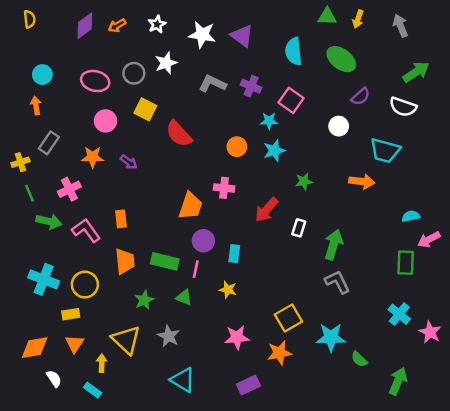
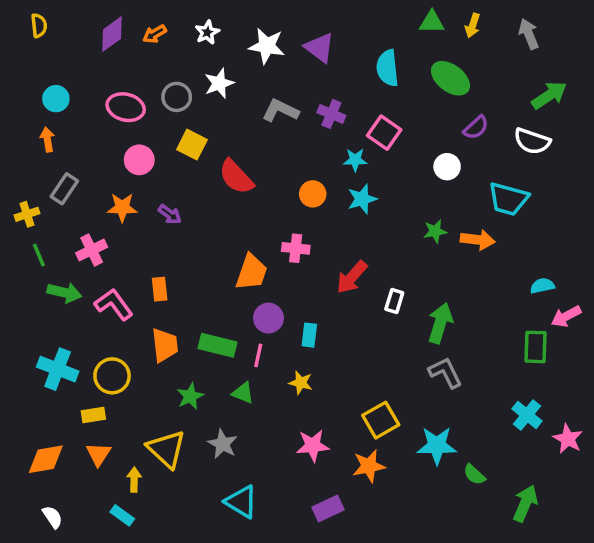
green star: (304, 181) -> (435, 231), moved
white semicircle: (54, 379) -> (52, 517), moved

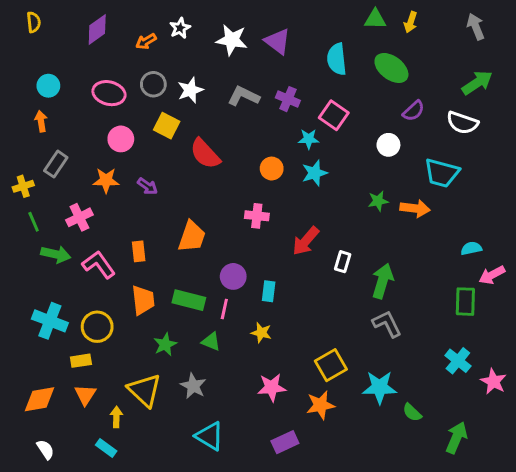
orange arrow: (155, 34) -> (146, 41), moved
gray arrow: (529, 34) -> (476, 27), moved
white star: (219, 83) -> (190, 90), moved
orange trapezoid: (251, 272) -> (192, 237), moved

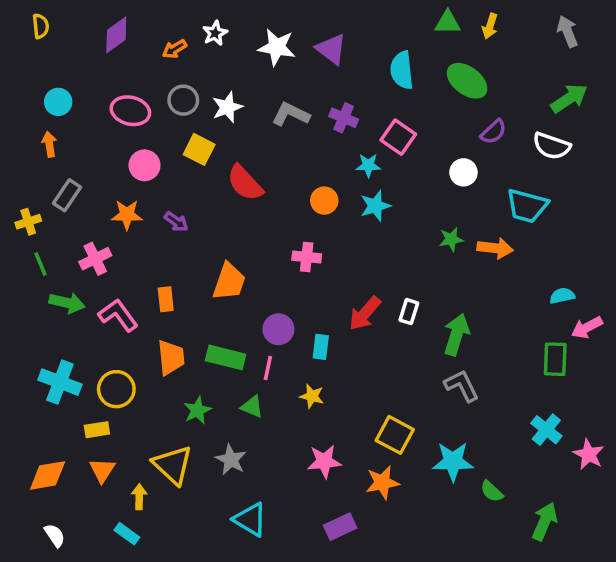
red arrow: (306, 241) -> (365, 313), moved
yellow square: (331, 365) -> (395, 435), turned -32

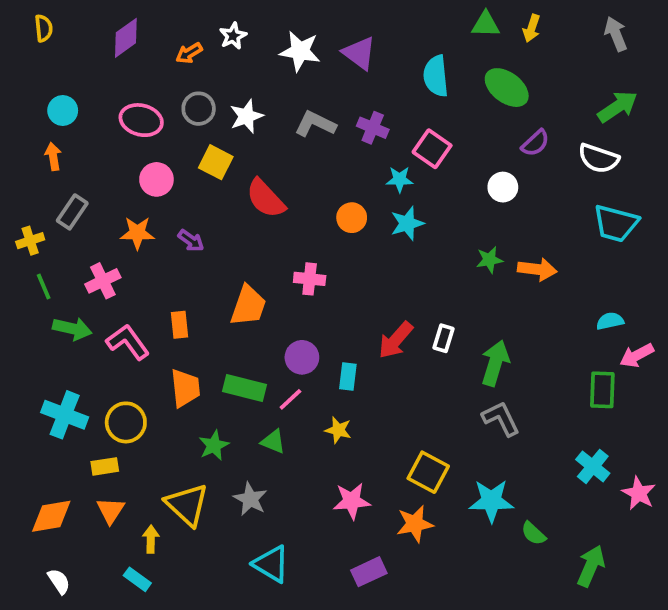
cyan trapezoid: (527, 206) -> (616, 223), moved
pink cross: (307, 257) -> (310, 279), moved
pink line: (268, 368) -> (290, 399), turned 35

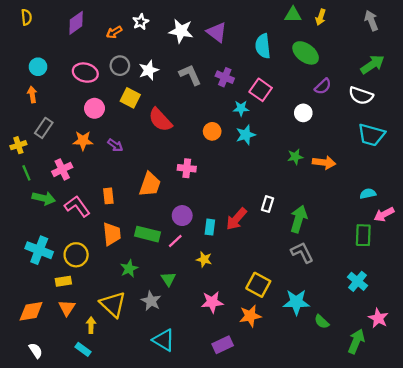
gray L-shape: (315, 124) -> (190, 75), turned 40
red arrow: (396, 340) -> (236, 219), moved
green triangle: (273, 442) -> (168, 279), moved, turned 35
pink star: (639, 493) -> (378, 318), moved

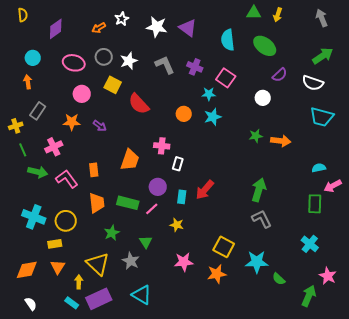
purple diamond: (76, 23) -> (56, 29), moved
white rectangle: (268, 204) -> (178, 164), moved
purple rectangle: (223, 345) -> (99, 299), moved, size x1.4

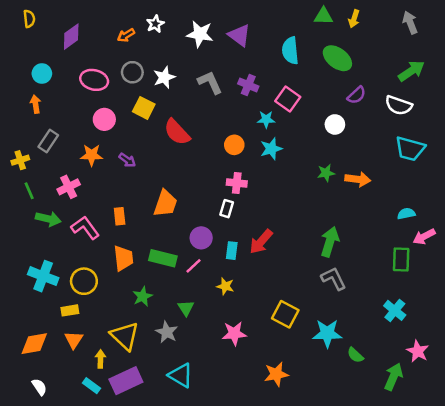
pink cross: (162, 146) -> (237, 183), moved
orange star: (217, 274) -> (276, 374), moved

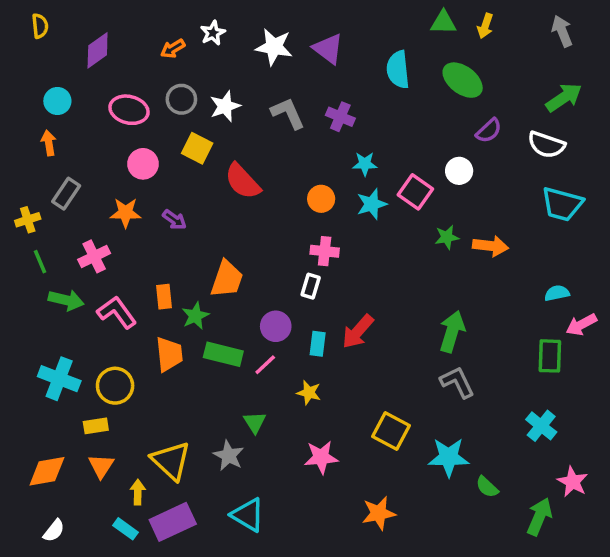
pink square: (288, 99) -> (415, 192), moved
green star: (143, 296) -> (195, 316), moved
white semicircle: (39, 387) -> (54, 531), turned 72

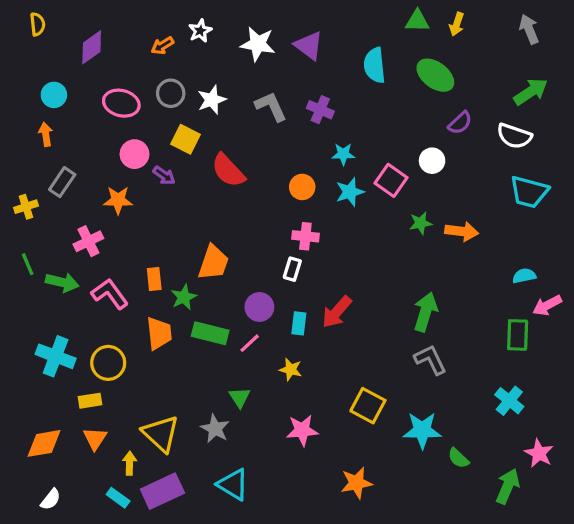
purple arrow: (174, 220) -> (164, 175), moved
green line: (40, 262) -> (28, 264), moved

